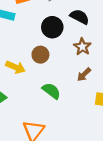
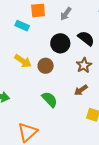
yellow arrow: (15, 67) -> (23, 61), moved

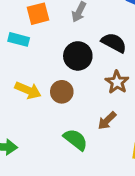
brown arrow: (81, 90) -> (107, 121), moved

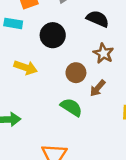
black circle: (78, 56) -> (53, 35), moved
brown circle: (62, 92) -> (76, 73), moved

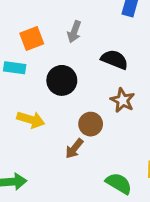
brown arrow: (98, 88) -> (74, 148), moved
green semicircle: (71, 107) -> (119, 183), moved

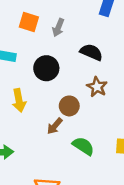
orange square: (32, 39) -> (29, 22), moved, turned 36
yellow arrow: (31, 120) -> (19, 100), turned 60
green semicircle: (119, 183) -> (83, 146), moved

